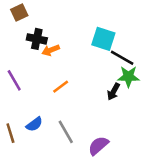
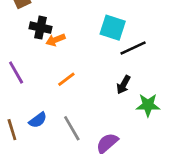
black line: (122, 58) -> (133, 48), turned -55
green star: (128, 77) -> (148, 105), moved

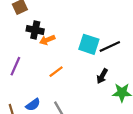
cyan square: (113, 28) -> (89, 44), moved
purple line: (16, 72) -> (15, 66), turned 54

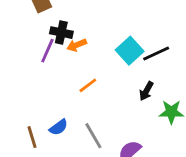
cyan square: (89, 44) -> (130, 51), turned 30
purple line: (15, 66) -> (47, 51), moved

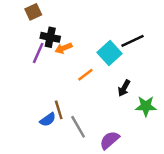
black line: (156, 53) -> (132, 41), moved
orange line: (88, 85) -> (85, 75), moved
brown line: (32, 137) -> (59, 110), moved

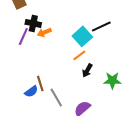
orange line: (85, 75) -> (79, 55), moved
black arrow: (124, 88) -> (87, 70), moved

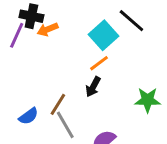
black line: (101, 26) -> (131, 21), turned 66
black arrow: (87, 70) -> (93, 87), moved
brown line: (40, 83) -> (58, 104), moved, turned 49

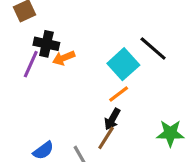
brown line: (58, 104) -> (106, 138), moved

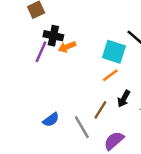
cyan square: (123, 64) -> (114, 52), turned -30
black arrow: (112, 119) -> (124, 99), moved

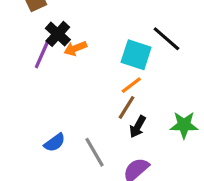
black cross: (53, 36) -> (58, 34), turned 30
black arrow: (124, 99) -> (138, 127), moved
brown line: (100, 110) -> (126, 107), moved

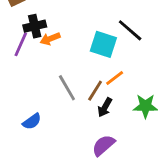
black cross: (58, 34) -> (35, 26), turned 35
orange line: (131, 85) -> (115, 78), moved
gray line: (95, 152) -> (67, 88), moved

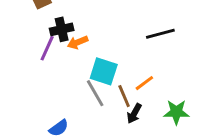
black line: (130, 30) -> (160, 34), turned -56
cyan square: (103, 44) -> (104, 71), moved
brown line: (95, 91) -> (124, 96), turned -55

